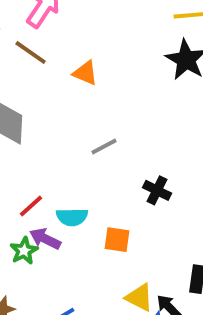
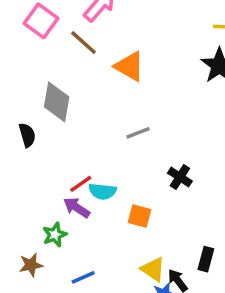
orange triangle: (85, 73) -> (129, 66), size x1.4
red line: (31, 206) -> (81, 184), moved
green star: (24, 251) -> (55, 235), moved

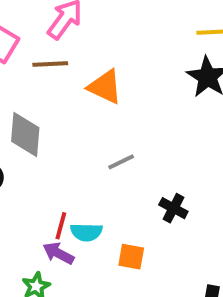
brown line: (84, 43) -> (50, 64), turned -40
red line: (81, 184) -> (61, 226), turned -35

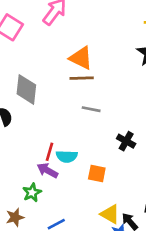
brown line: (50, 64) -> (82, 78), moved
gray line: (121, 162) -> (91, 109), turned 36

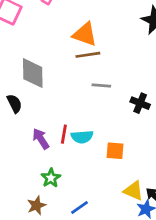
black cross: (126, 141) -> (140, 103), moved
purple arrow: (47, 170) -> (41, 139), moved, turned 35

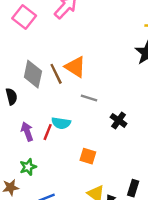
orange triangle: (85, 34) -> (75, 67), moved
brown line: (88, 55) -> (56, 74), moved, turned 60
cyan semicircle: (82, 137) -> (61, 123), moved

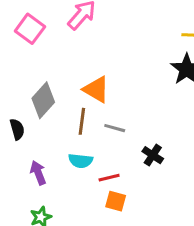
gray diamond: (33, 74) -> (43, 100), turned 32
brown line: (56, 74) -> (82, 121), moved, turned 35
red line: (48, 132) -> (109, 178), moved, turned 56

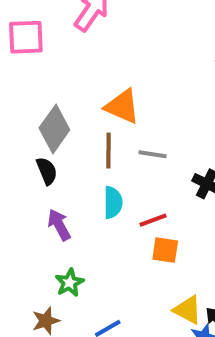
pink square: (30, 29) -> (26, 37), turned -32
black semicircle: (17, 129) -> (47, 171), moved
cyan semicircle: (81, 161) -> (113, 202), turned -90

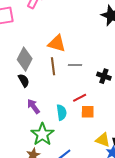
cyan semicircle: (113, 202) -> (62, 112), moved
green star: (69, 283) -> (42, 134), size x1.6

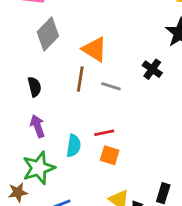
gray diamond: (25, 59) -> (48, 34), moved
black cross: (104, 76) -> (152, 69), moved

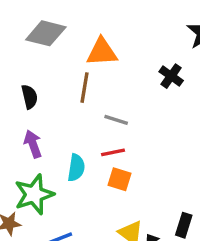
gray diamond: (48, 34) -> (46, 33), turned 60
orange triangle: (95, 49) -> (102, 52), turned -36
gray line: (111, 86) -> (116, 120), moved

